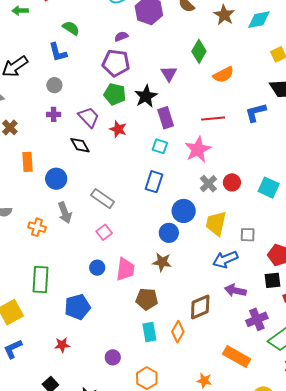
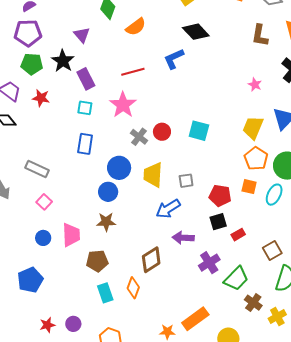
red star: (62, 345) -> (47, 325), moved
orange rectangle: (237, 357) -> (195, 319), moved, turned -56

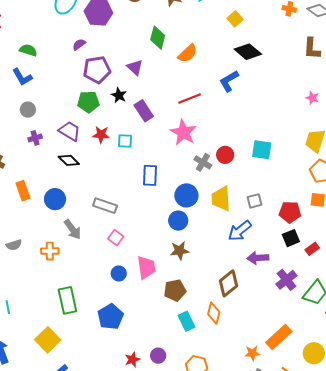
purple pentagon: (28, 33) -> (97, 70), moved
black star: (63, 61) -> (119, 95), size x0.7
cyan square: (85, 108) -> (125, 141), moved

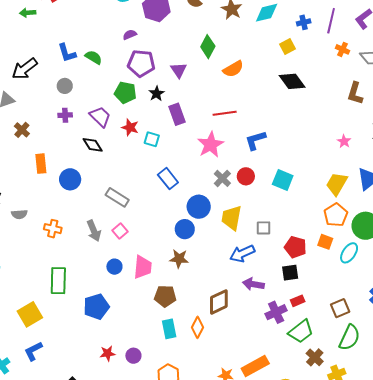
green semicircle: (28, 50) -> (94, 57), moved
blue L-shape: (229, 81) -> (255, 140), moved
blue rectangle: (150, 175) -> (168, 179), turned -55
gray arrow: (73, 229) -> (94, 231), moved
red rectangle: (312, 249) -> (298, 301), moved

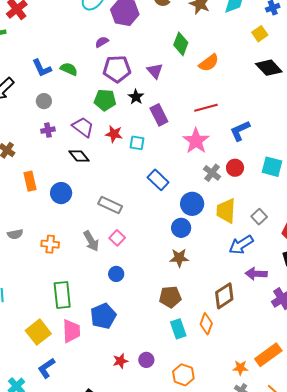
gray square: (264, 228) -> (259, 217), turned -35
pink trapezoid: (143, 267) -> (71, 331), moved

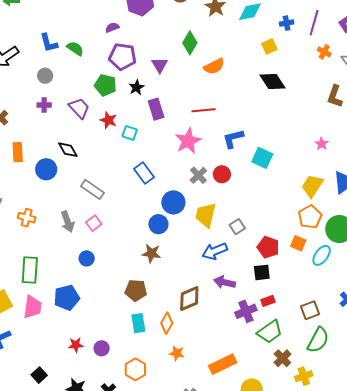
black diamond: (79, 156) -> (68, 150), moved
cyan square: (272, 167) -> (262, 158), moved
orange star: (240, 368) -> (177, 353), moved

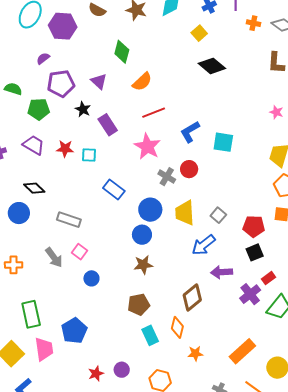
orange semicircle: (214, 66) -> (142, 82), moved
green pentagon: (105, 85) -> (39, 109), moved
blue circle: (87, 258) -> (91, 278), moved

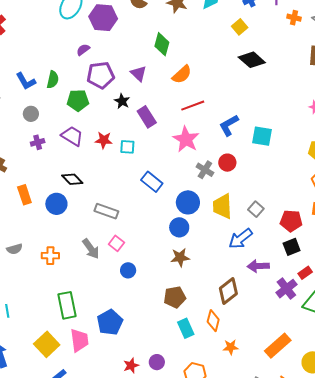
green semicircle: (13, 89) -> (53, 80), turned 84

